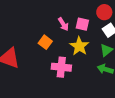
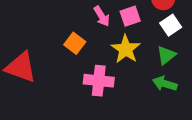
pink square: (82, 24) -> (130, 16), turned -32

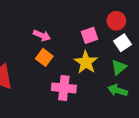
pink arrow: (102, 16) -> (42, 35), moved, turned -35

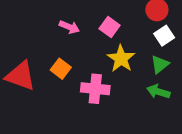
pink square: (89, 35) -> (110, 27), moved, turned -35
orange square: (44, 57) -> (61, 69), moved

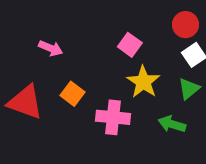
pink arrow: (69, 27) -> (51, 48), moved
green arrow: (158, 92) -> (172, 124), moved

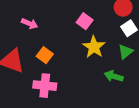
pink cross: (113, 117) -> (45, 86), moved

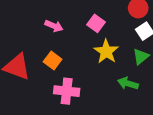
pink arrow: (30, 24) -> (54, 26), moved
pink cross: (45, 86) -> (67, 91), moved

